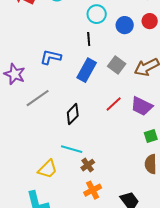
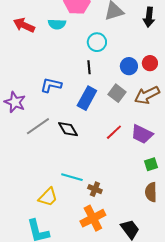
red circle: (150, 21) -> (150, 63), moved
blue circle: (125, 25) -> (129, 66), moved
black diamond: (73, 114) -> (68, 129), moved, turned -75
brown cross: (88, 165) -> (95, 189), moved, turned -32
orange cross: (93, 190) -> (93, 218), size x1.4

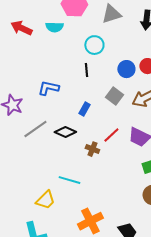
blue rectangle: (87, 98) -> (84, 109), moved, size x0.6
black diamond: (68, 129) -> (65, 132), turned -35
brown cross: (95, 189) -> (92, 149), moved

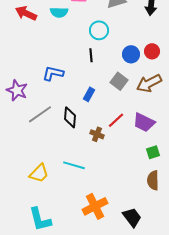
black diamond: (65, 132) -> (70, 117), turned 70
yellow trapezoid: (45, 200) -> (39, 173), moved

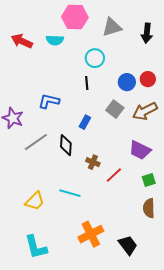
red line: (116, 120) -> (114, 175), moved

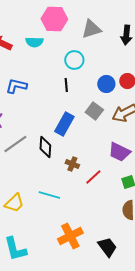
blue L-shape: (49, 101) -> (16, 86), moved
blue rectangle: (85, 122) -> (64, 124), size x1.6

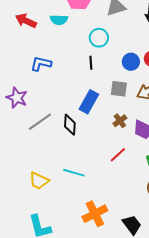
gray square: (94, 111) -> (119, 89), turned -30
brown cross: (72, 164) -> (120, 121), moved, turned 32
yellow trapezoid: (14, 203) -> (39, 181), turned 70

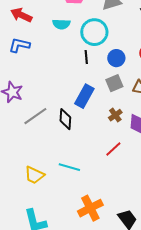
cyan semicircle: (59, 20) -> (61, 24), moved
cyan circle: (99, 38) -> (94, 32), size x1.4
blue circle: (131, 62) -> (116, 58), moved
blue L-shape: (41, 64) -> (19, 45), moved
gray square: (119, 89) -> (114, 83), turned -30

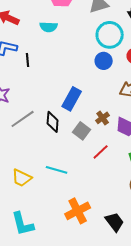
cyan circle: (94, 32) -> (110, 35), moved
black line: (86, 57) -> (28, 60), moved
gray square: (114, 83) -> (82, 131), moved, turned -30

